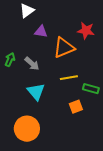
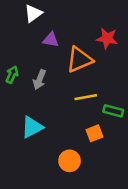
gray arrow: (32, 64) -> (40, 80), turned 70
cyan triangle: (36, 92) -> (32, 127), moved, turned 42
orange circle: (27, 129) -> (70, 161), moved, size x0.7

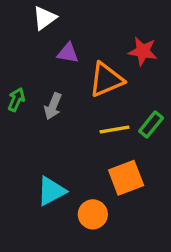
green rectangle: (113, 111) -> (151, 125), moved, turned -66
cyan triangle: (32, 127) -> (51, 191), moved
orange square: (94, 133) -> (126, 178), size x1.5

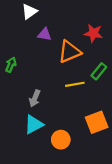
gray arrow: (53, 106) -> (35, 98), moved
green rectangle: (151, 125) -> (99, 71), moved
orange square: (126, 178) -> (97, 122), moved

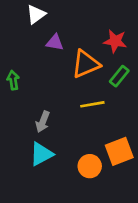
green arrow: (11, 65) -> (13, 80), turned -32
green rectangle: (99, 71) -> (119, 76), moved
orange circle: (61, 140) -> (90, 166), moved

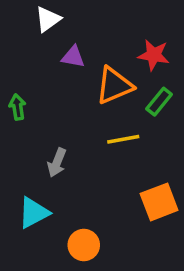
cyan triangle: (41, 154) -> (34, 213), moved
orange circle: (90, 166) -> (84, 245), moved

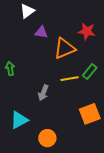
green rectangle: (159, 102) -> (90, 72), moved
green arrow: (17, 107) -> (10, 69), moved
gray arrow: (57, 163) -> (43, 93), moved

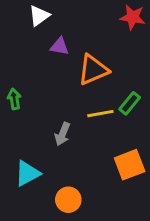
red star: (87, 31) -> (133, 17), moved

